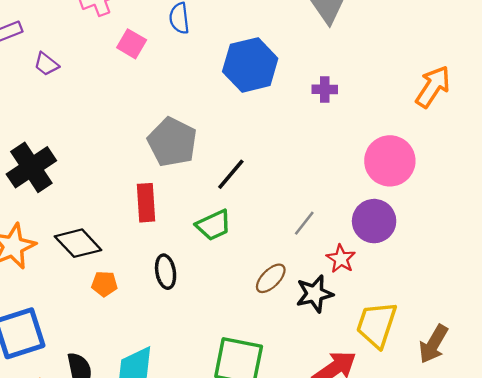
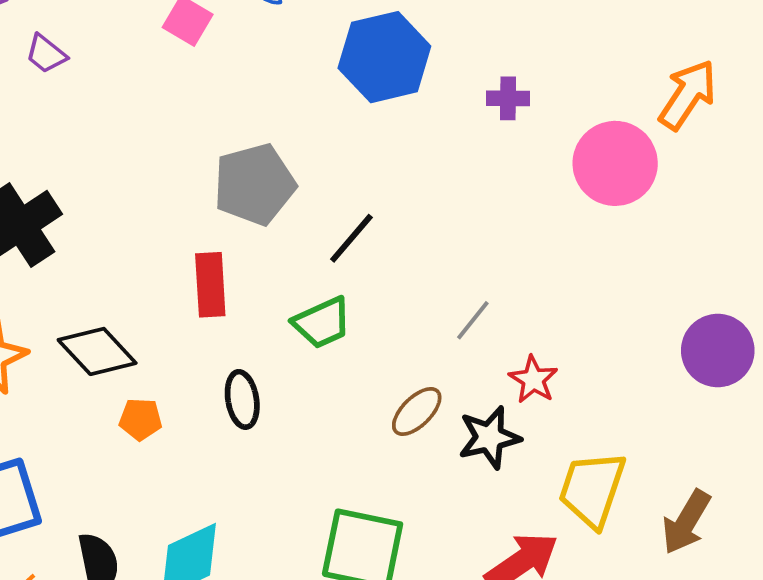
gray pentagon: (172, 142) -> (254, 184), turned 30
pink circle: (390, 161) -> (615, 163), moved
purple circle: (374, 221) -> (718, 351), moved

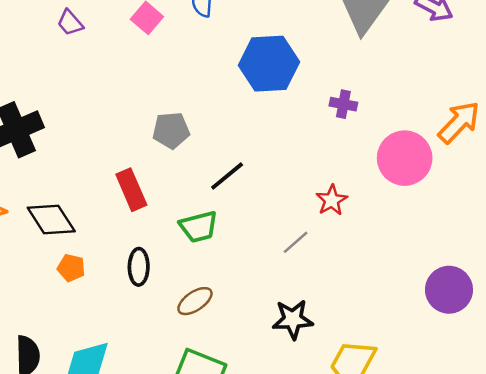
purple trapezoid: (46, 54) -> (70, 23), moved
gray pentagon: (254, 184) -> (171, 130), size x0.7
red rectangle: (210, 285) -> (131, 190), turned -30
red star: (533, 380) -> (332, 200), moved
brown ellipse: (417, 411) -> (195, 301), moved

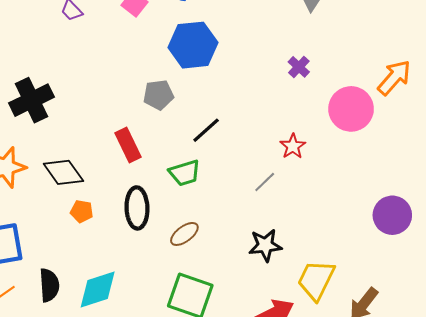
blue hexagon: (269, 64) -> (193, 45), moved
purple cross: (343, 104) -> (299, 67), turned 35
black ellipse: (139, 267) -> (137, 208), size x1.4

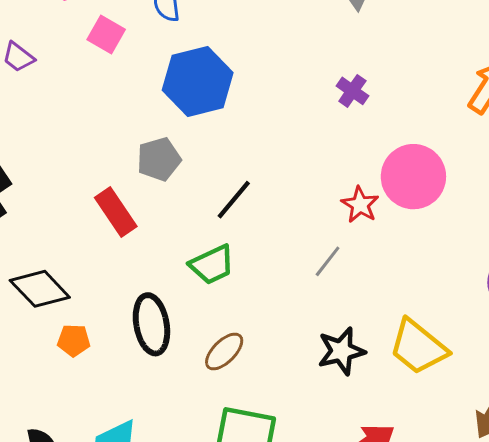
pink circle: (351, 109) -> (413, 177), moved
red rectangle: (128, 145) -> (116, 212), moved
yellow trapezoid: (316, 280) -> (418, 347), moved, turned -69

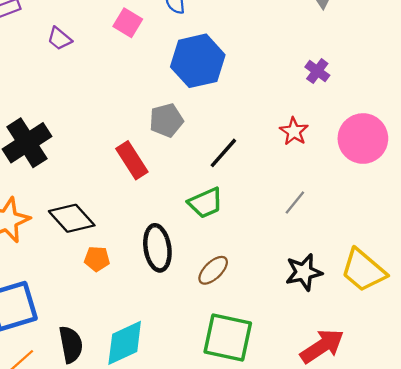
red star: (360, 205) -> (294, 131), moved

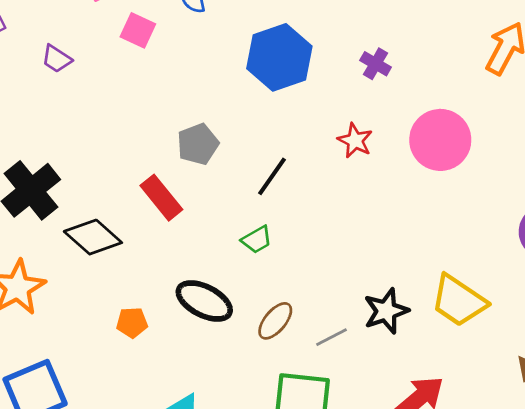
blue hexagon: (198, 61) -> (279, 57), moved
gray line: (295, 202) -> (332, 337), moved, turned 30
green trapezoid: (205, 203) -> (257, 240), size x0.7
black diamond: (72, 218) -> (93, 237), moved
black ellipse: (157, 248) -> (204, 301), turned -48

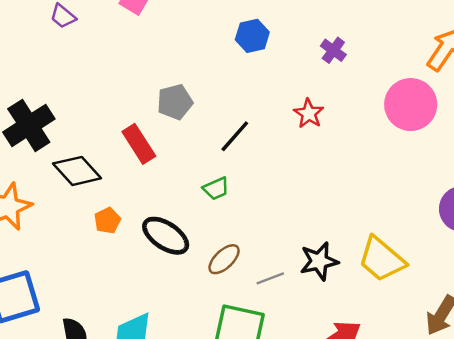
blue hexagon: (279, 57) -> (252, 36), size x0.6
pink circle: (440, 140) -> (411, 105), moved
orange pentagon: (132, 323) -> (107, 221), moved, turned -30

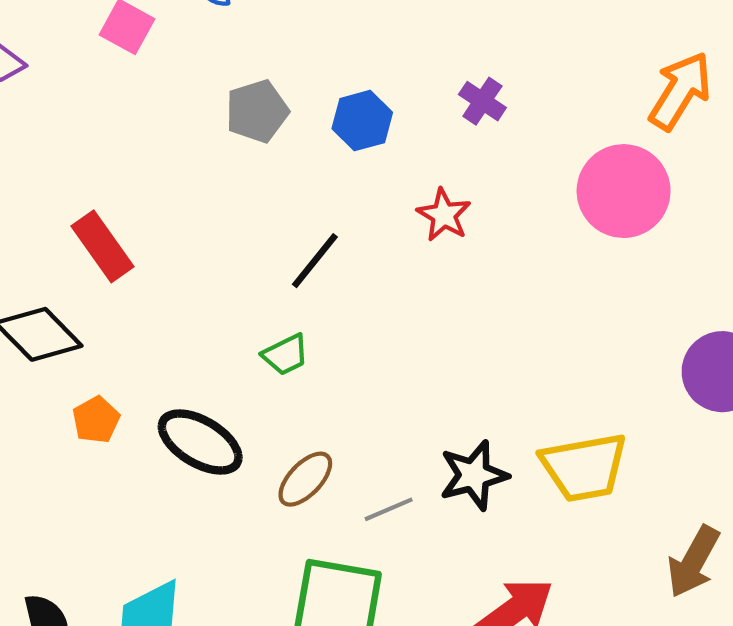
blue hexagon: (252, 36) -> (362, 121), moved
gray pentagon: (175, 102) -> (257, 111), moved
red rectangle: (139, 144) -> (103, 246), moved
yellow trapezoid: (382, 259) -> (584, 467), turned -48

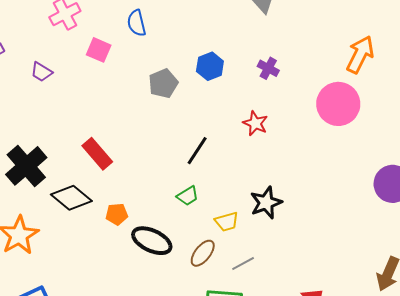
blue hexagon: (362, 121) -> (210, 66), moved
orange pentagon: (96, 420) -> (117, 214), moved, turned 30
yellow trapezoid: (584, 467) -> (227, 222), moved, size x0.6
black star: (474, 475) -> (266, 203), moved

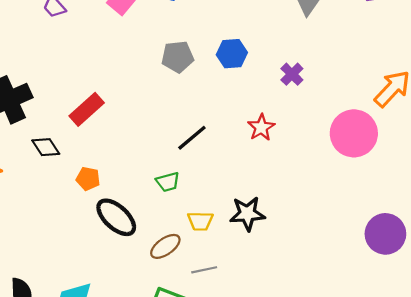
red rectangle: (97, 154) -> (87, 109), turned 72
black diamond: (71, 198) -> (46, 147), size x0.7

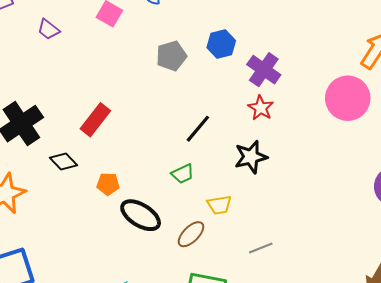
purple cross: (292, 74) -> (264, 70), moved, size x1.5
black star: (247, 214) -> (251, 157), moved
gray line: (204, 270) -> (261, 248), moved

